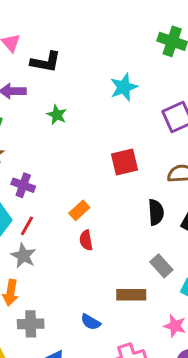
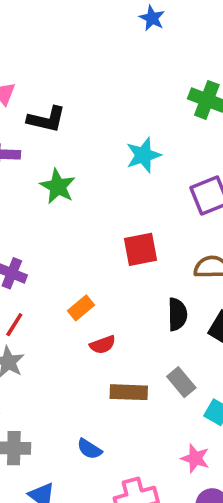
green star: (57, 115) -> (58, 186), size x1.4
red semicircle: (86, 240) -> (103, 345), moved, turned -102
brown rectangle: (131, 295) -> (129, 392), moved

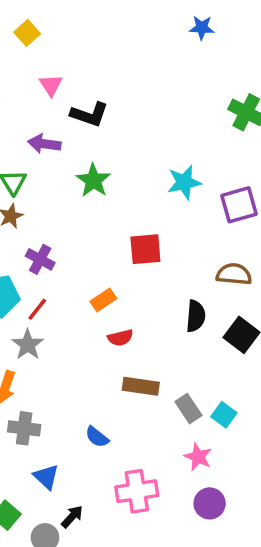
blue star: (152, 18) -> (202, 28), turned -30
cyan star: (143, 155) -> (184, 182), moved
red square: (140, 249) -> (145, 249), moved
gray rectangle: (181, 382) -> (188, 409), moved

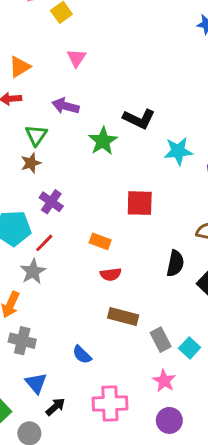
black L-shape: (89, 114) -> (139, 119), moved
orange rectangle: (103, 300) -> (100, 241), turned 48
black arrow: (72, 517) -> (55, 407), moved

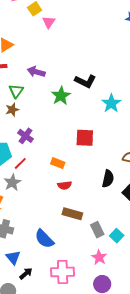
pink triangle: (76, 58) -> (49, 22), moved
cyan star: (178, 151) -> (111, 103), turned -30
blue semicircle: (82, 355) -> (44, 239), size x1.5

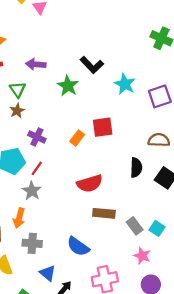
black L-shape: (85, 81) -> (92, 65), turned 30
orange rectangle: (58, 163) -> (77, 138), moved, turned -64
red semicircle: (65, 185) -> (90, 184), size x1.6

